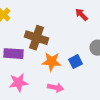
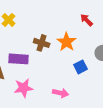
brown cross: (36, 38) -> (42, 43), size x0.7
orange star: (52, 62) -> (67, 42), moved, turned 30

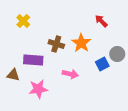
blue square: (81, 67) -> (102, 64), moved
pink arrow: (61, 93) -> (70, 74), moved

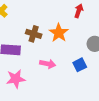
red arrow: (101, 21) -> (79, 11), turned 64
blue square: (102, 64) -> (80, 65), moved

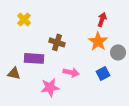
orange star: (59, 33) -> (98, 41), moved
pink star: (16, 79) -> (50, 87), moved

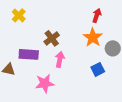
brown cross: (57, 42) -> (52, 38), turned 35
pink arrow: (71, 72) -> (60, 59), moved, turned -91

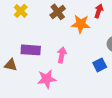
orange star: (93, 37) -> (81, 24), moved, turned -30
brown cross: (52, 38) -> (58, 12), moved

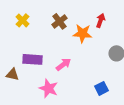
pink arrow: (62, 55) -> (63, 64), turned 42
blue square: (100, 65) -> (101, 88), moved
pink star: (47, 79) -> (48, 88), turned 30

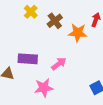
yellow cross: (22, 20) -> (31, 12), moved
pink star: (48, 88) -> (44, 88), turned -30

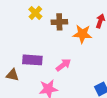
brown cross: (55, 21) -> (59, 22), turned 35

